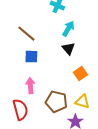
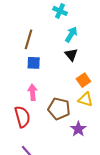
brown line: (26, 34) -> (28, 39), turned 66
yellow triangle: (82, 102) -> (85, 99), moved

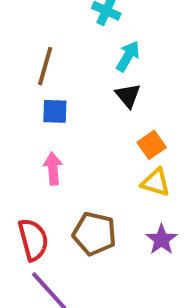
brown pentagon: (59, 109) -> (94, 234), moved
red semicircle: (22, 117) -> (33, 240), moved
purple star: (78, 129) -> (161, 240), moved

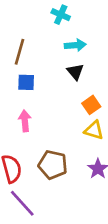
cyan arrow: (128, 56) -> (75, 45), turned 54

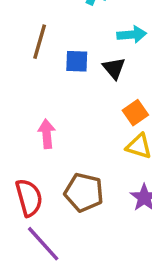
cyan arrow: (75, 45) -> (132, 35), moved
blue square: (26, 82) -> (77, 61), moved

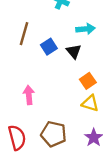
blue square: (77, 61) -> (49, 47), turned -35

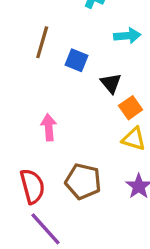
blue square: (49, 47) -> (77, 60), turned -35
black triangle: (74, 51) -> (111, 83), moved

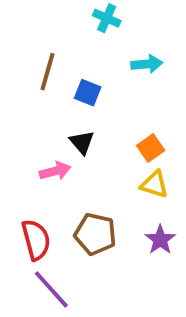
black triangle: (111, 83) -> (82, 142), moved
pink arrow: (49, 127) -> (55, 171), turned 80

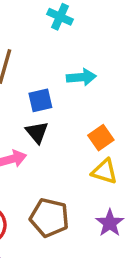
cyan arrow: (147, 64) -> (81, 77), moved
blue square: (88, 93) -> (40, 100), moved, turned -35

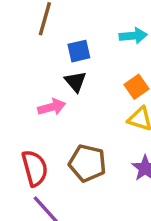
cyan arrow: (81, 77) -> (133, 36), moved

